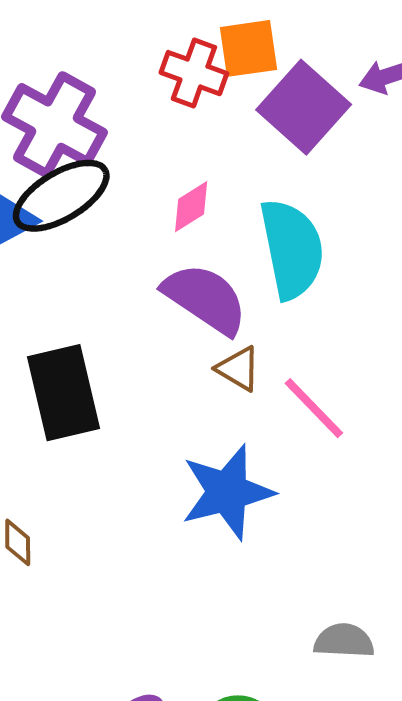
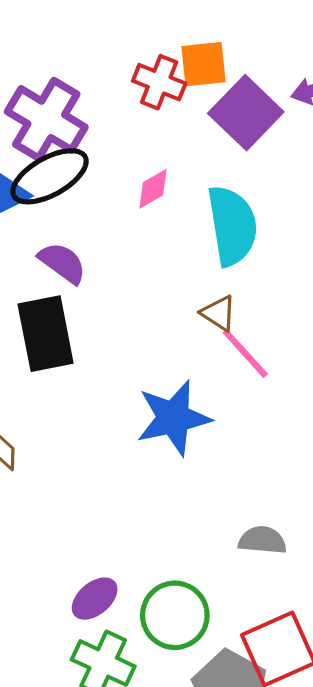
purple semicircle: (205, 299) -> (62, 263), moved, size x0.7
brown triangle: (238, 369) -> (219, 313), moved

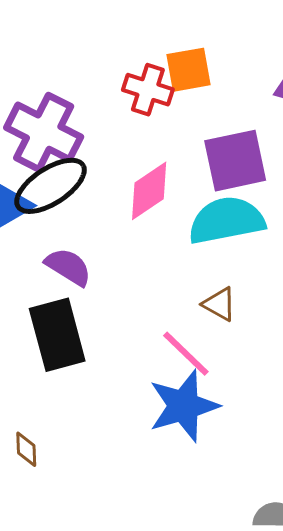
purple square: (246, 113) -> (235, 161), moved, turned 38
pink diamond: (153, 189) -> (149, 191), size x1.5
cyan semicircle: (232, 226) -> (226, 220), turned -88
pink line: (245, 353) -> (186, 354), moved

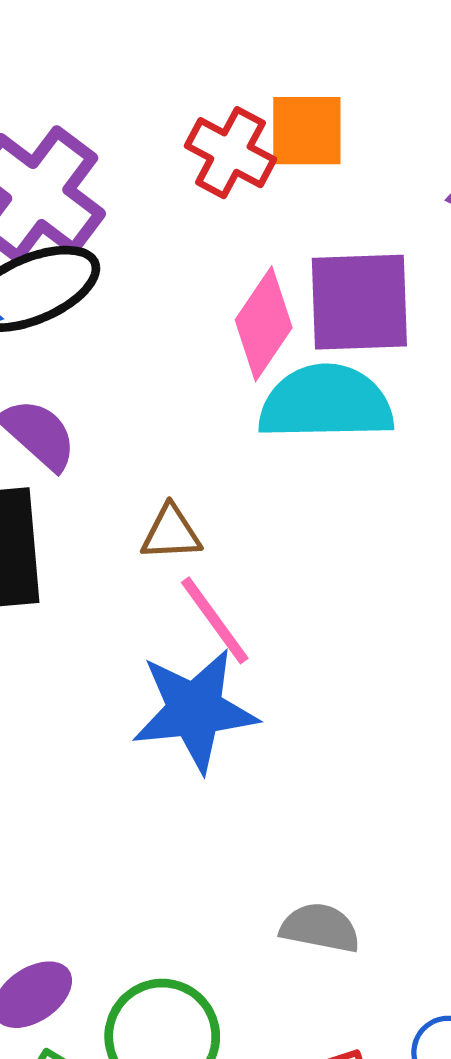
pink diamond: (149, 191) -> (264, 324), moved, turned -32
brown triangle: (219, 304) -> (171, 533), moved, turned -42

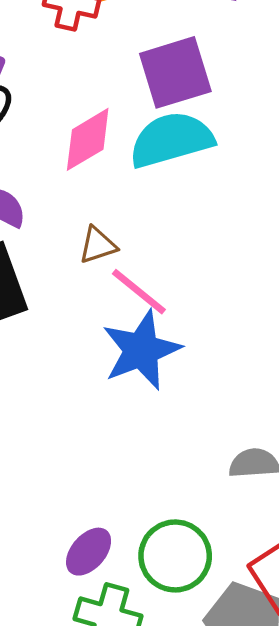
pink diamond: (264, 324) -> (88, 139), moved, turned 40

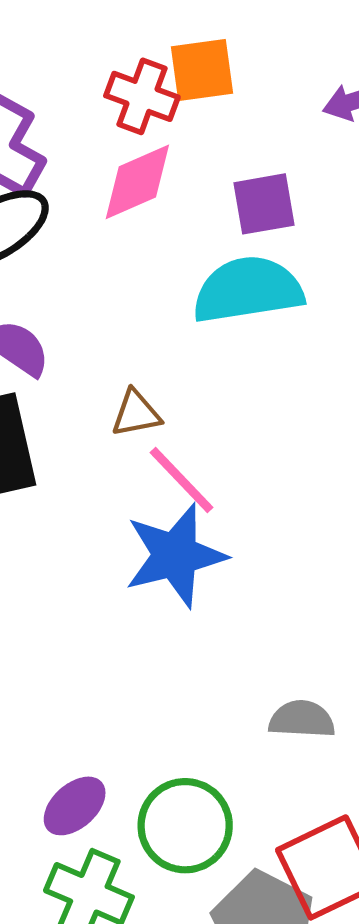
purple square: (175, 72) -> (264, 204), size x0.7
pink diamond: (88, 139) -> (137, 182), moved

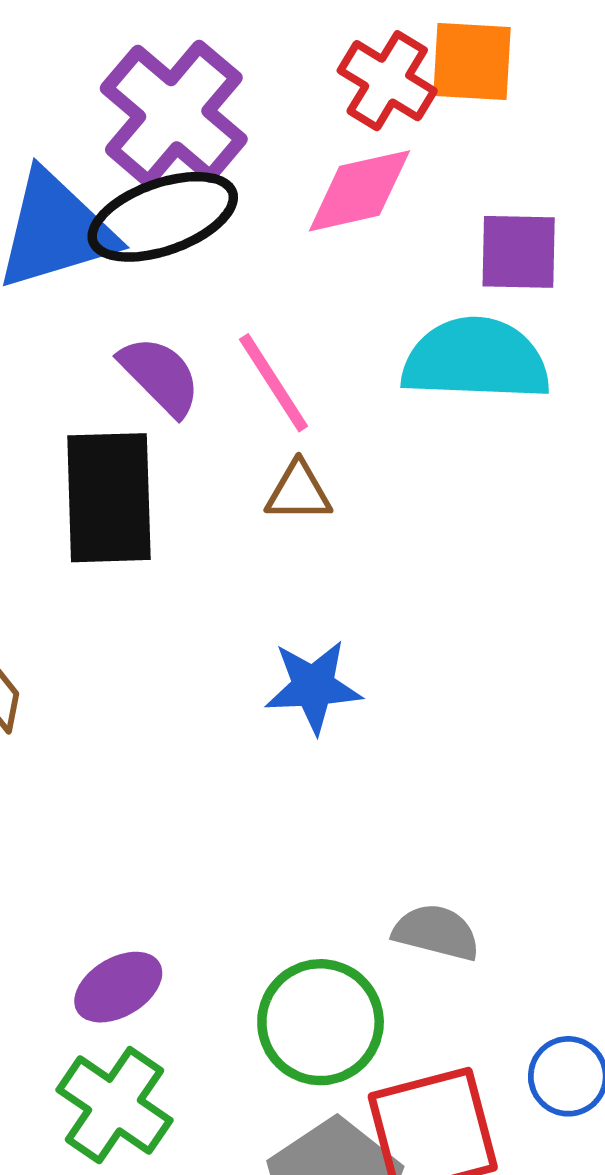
pink line: (182, 480) -> (274, 383), moved
blue star: (175, 555) -> (313, 687), size x0.7
green circle: (185, 826) -> (321, 1022), moved

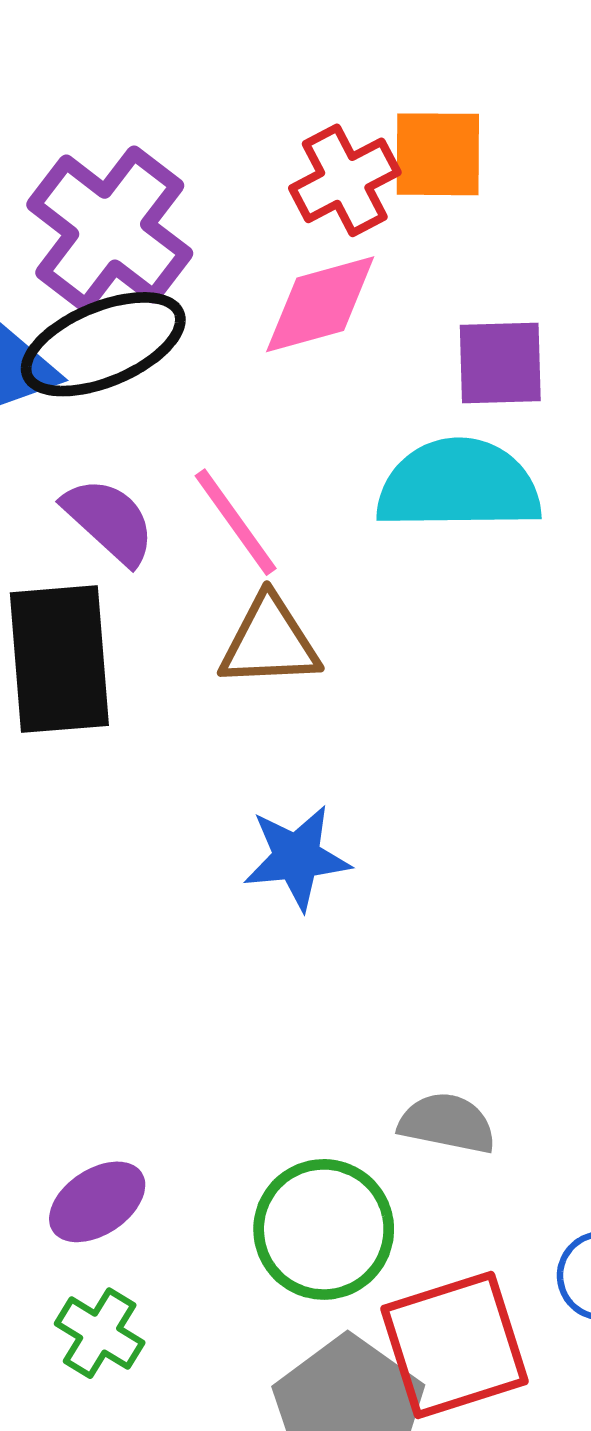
red cross: (387, 81) -> (345, 180), turned 34
brown triangle: (299, 492) -> (269, 642), size x1.4
green cross: (114, 1105) -> (100, 1333), size x0.7

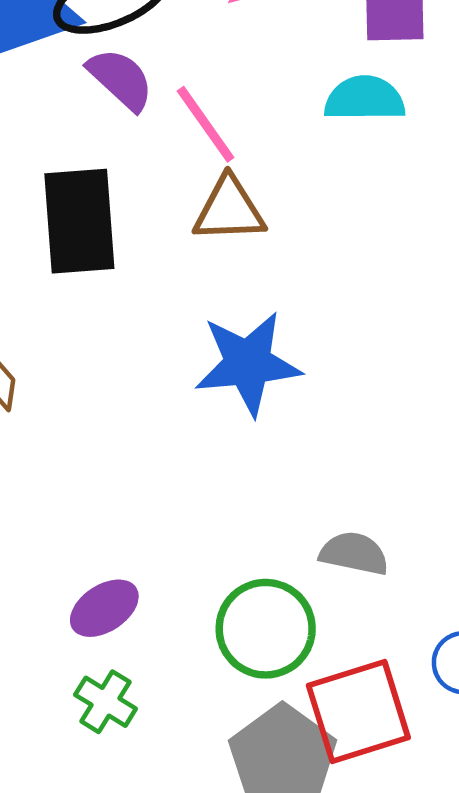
cyan semicircle: (459, 485) -> (365, 99), size x0.7
purple semicircle: (109, 521) -> (121, 79), moved
blue star: (297, 857) -> (248, 363), size x1.4

